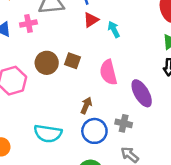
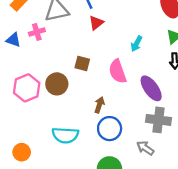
cyan arrow: (114, 29) -> (136, 44), moved, turned -119
brown circle: (47, 63) -> (57, 84), moved
gray cross: (124, 123) -> (158, 120), moved, size x1.5

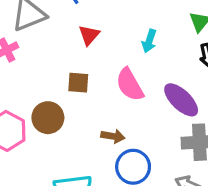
red triangle: (96, 23) -> (89, 35), moved
brown arrow: (99, 105) -> (113, 136), turned 91

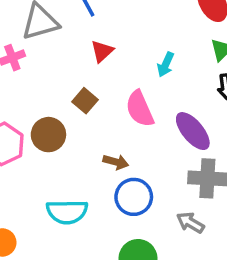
brown square: (78, 83) -> (85, 101), turned 30

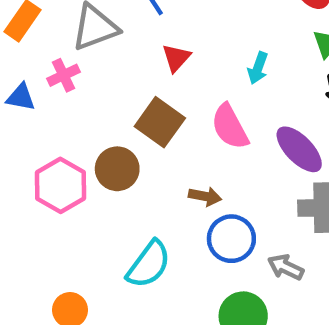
brown square: (85, 101) -> (160, 122), size x1.5
cyan semicircle: (67, 212) -> (149, 264), turned -48
gray arrow: (190, 223) -> (286, 267), moved

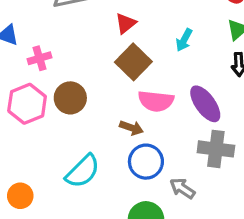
pink cross: (64, 75) -> (39, 58), moved
brown square: (160, 122) -> (133, 62), moved
pink semicircle: (230, 127) -> (156, 101), moved, turned -64

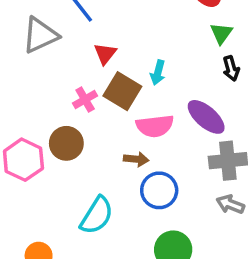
cyan arrow: (184, 40) -> (158, 73), moved
pink cross: (39, 58) -> (85, 100), moved
gray arrow: (182, 188) -> (230, 204), moved

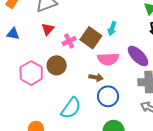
red triangle: (105, 54) -> (48, 29), moved

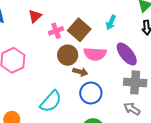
cyan arrow: (112, 29) -> (111, 22), moved
brown circle: (57, 65) -> (68, 55), moved

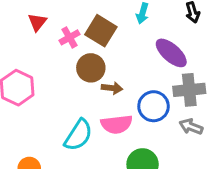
pink semicircle: (95, 54) -> (117, 124), moved
blue circle: (91, 93) -> (154, 106), moved

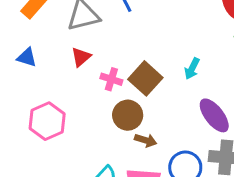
pink cross: (69, 37) -> (111, 79), turned 36

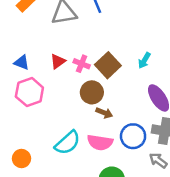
blue triangle: (27, 57) -> (22, 62), moved
red triangle: (81, 57) -> (58, 61), moved

